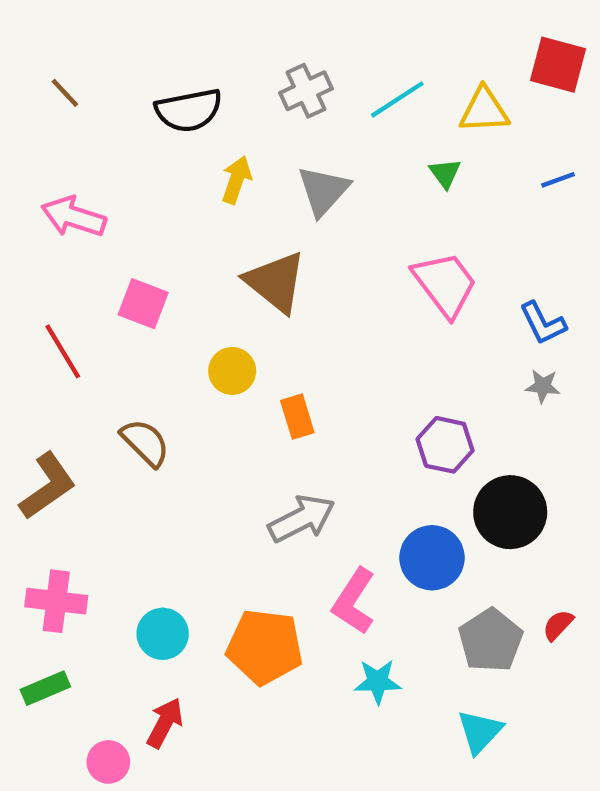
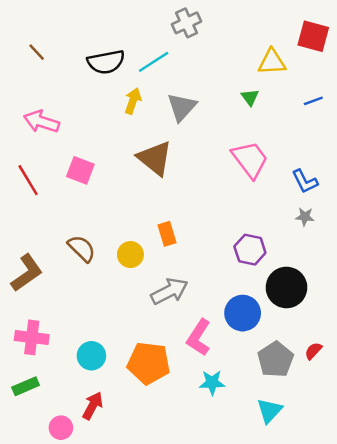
gray cross: (306, 91) -> (187, 23), moved
cyan line: (397, 99) -> (154, 62), moved
red line: (63, 351) -> (28, 180), moved
yellow circle: (232, 371) -> (130, 255), moved

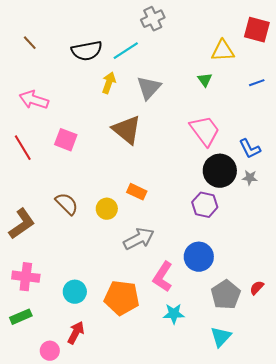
orange rectangle: (167, 234) -> (137, 192), turned -48
black circle: (286, 287) -> (220, 171), moved

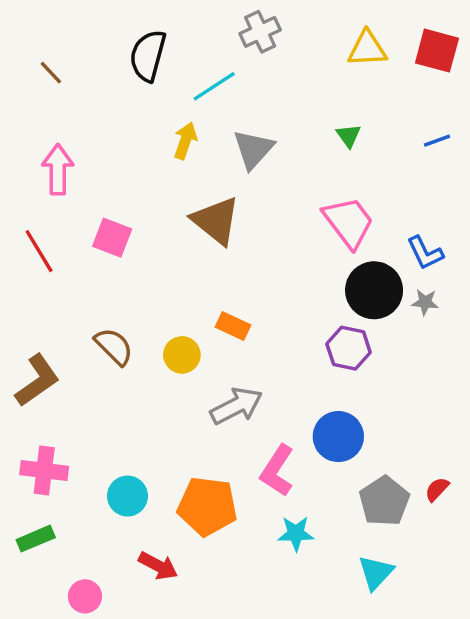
black semicircle: (87, 51) -> (148, 56), moved, turned 116
yellow triangle: (223, 51) -> (367, 49), moved
pink arrow: (34, 100) -> (58, 170), turned 72
red arrow: (76, 333) -> (158, 566), moved, turned 90

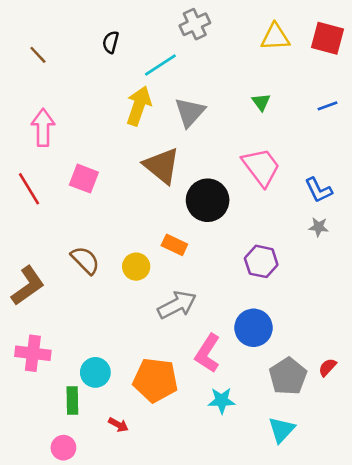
black semicircle: (148, 56) -> (111, 42), size x0.6
yellow arrow: (185, 141) -> (139, 106), size x1.4
black circle: (374, 290) -> (208, 200), moved
green rectangle: (36, 539) -> (72, 400), moved, turned -68
red arrow: (158, 566) -> (118, 425), size x0.7

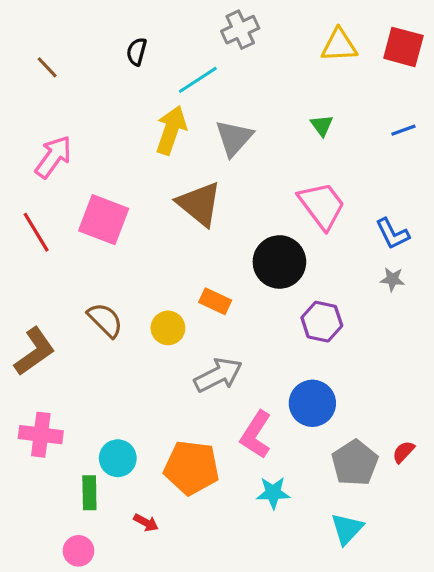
pink arrow: (43, 128) -> (53, 157), turned 36
pink square: (84, 179) -> (104, 220), size x1.4
black circle: (208, 200) -> (279, 262), moved

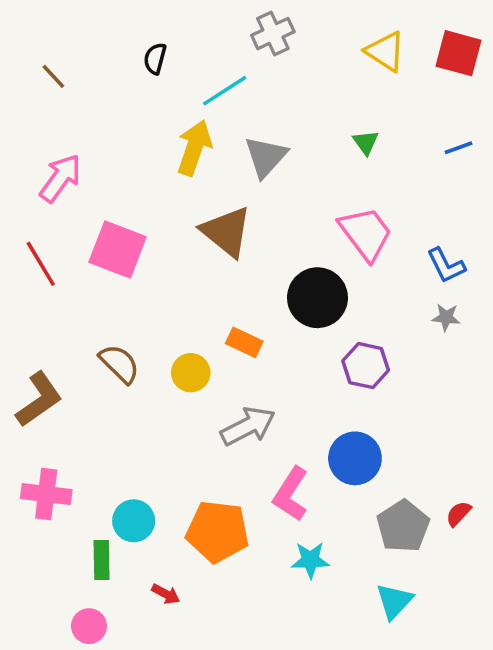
yellow triangle: (339, 45) -> (385, 51), turned 36

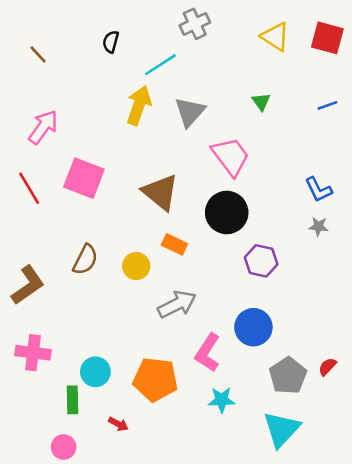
brown triangle: (226, 232) -> (160, 192), moved
pink trapezoid: (366, 233) -> (231, 156), moved
brown semicircle: (119, 364) -> (85, 260), turned 72
cyan triangle: (394, 601) -> (281, 429), size x1.4

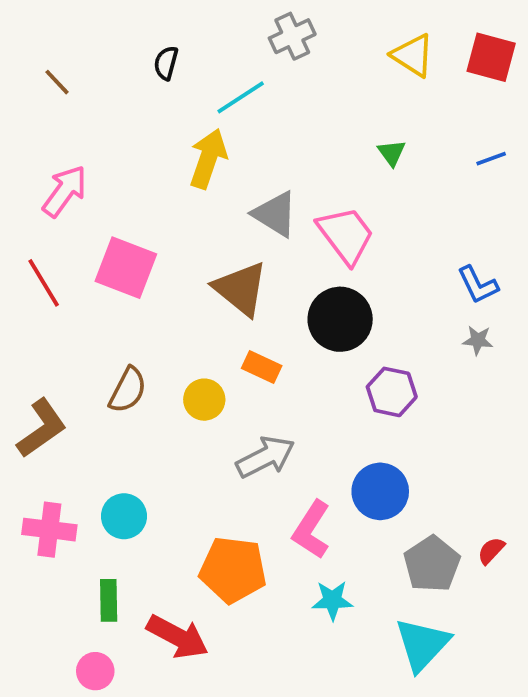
gray triangle: (190, 112) -> (275, 214), moved, turned -40
cyan circle: (95, 372) -> (124, 516), moved
red arrow: (118, 424) -> (178, 637), size x2.0

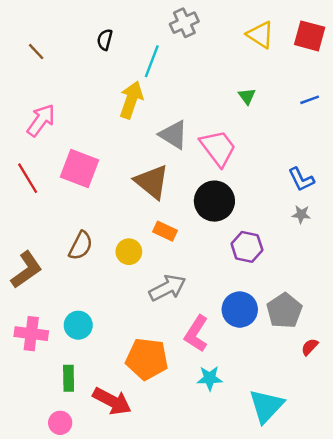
cyan line: (241, 97) -> (152, 61), turned -36
gray pentagon: (432, 564) -> (284, 311), moved

